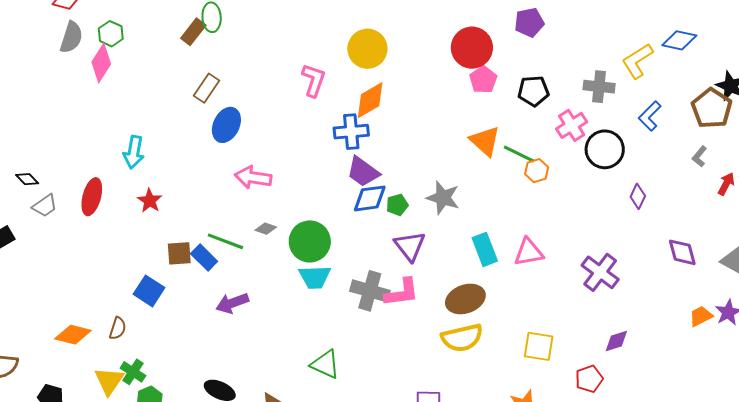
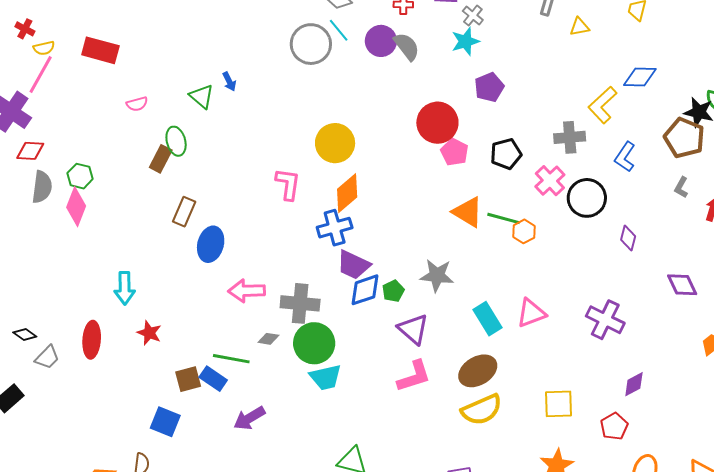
gray cross: (370, 291) -> (300, 303), moved

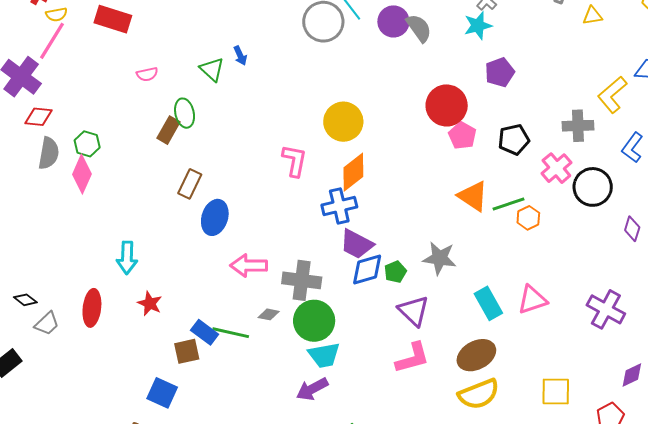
green line: (503, 218) -> (508, 204), turned -36
blue rectangle: (213, 379) -> (205, 332), moved
purple arrow: (249, 418) -> (312, 389), moved

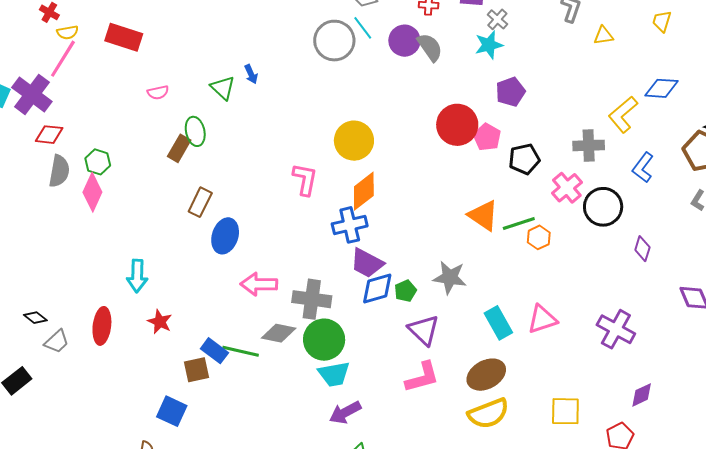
pink pentagon: (462, 136) -> (487, 137), moved
gray diamond: (269, 314) -> (279, 333), size x1.6
purple arrow: (312, 389) -> (345, 412), moved

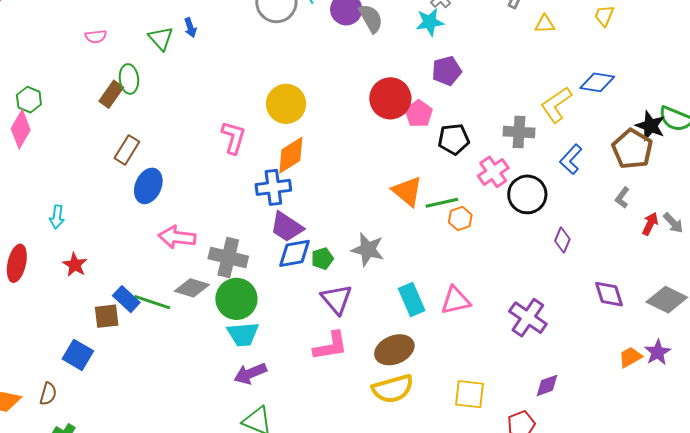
cyan arrow: (137, 276) -> (57, 217), size x0.7

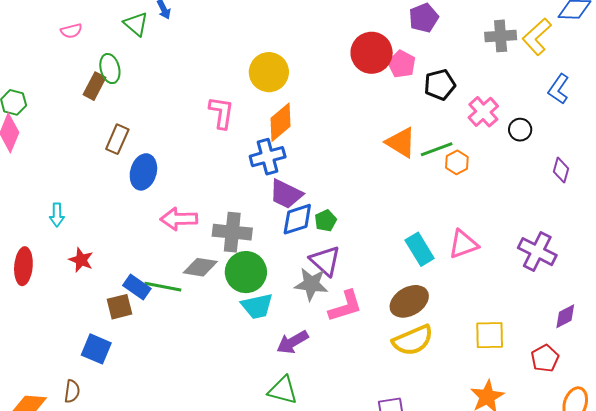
gray cross: (519, 132) -> (501, 36), moved
black circle: (527, 194) -> (520, 130), size x0.6
gray star: (368, 250) -> (311, 284), moved
purple triangle: (337, 299) -> (325, 261), moved
purple arrow: (250, 374) -> (292, 342), moved

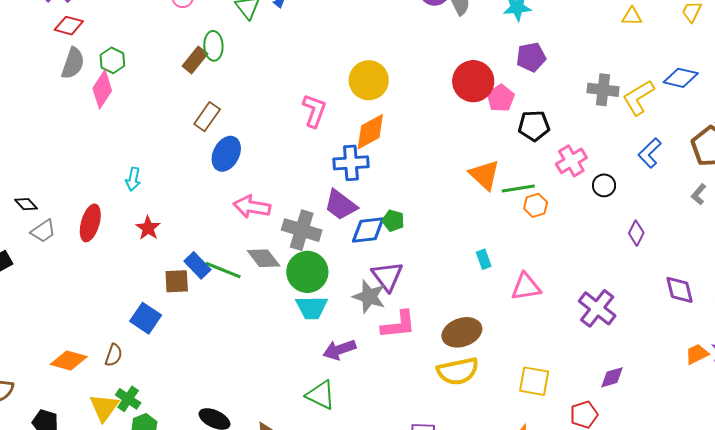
purple trapezoid: (286, 194) -> (341, 205), moved
green pentagon: (326, 221) -> (393, 221), moved, turned 30
cyan rectangle: (420, 249) -> (484, 259), moved, size x0.6
gray diamond: (200, 267) -> (264, 258), turned 32

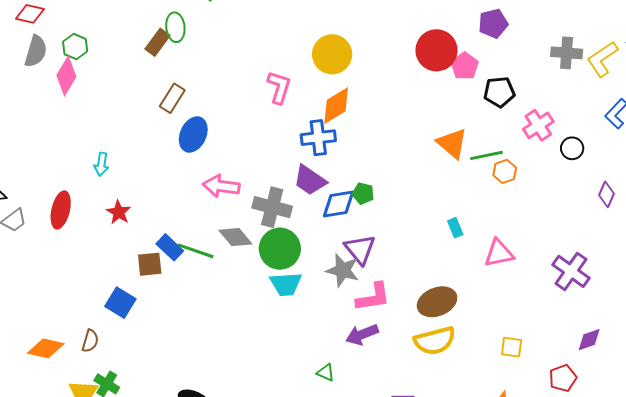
purple arrow: (339, 350) -> (362, 335), moved
yellow square: (534, 381) -> (512, 347), size x0.7
green triangle: (321, 395) -> (326, 372), moved, size x0.6

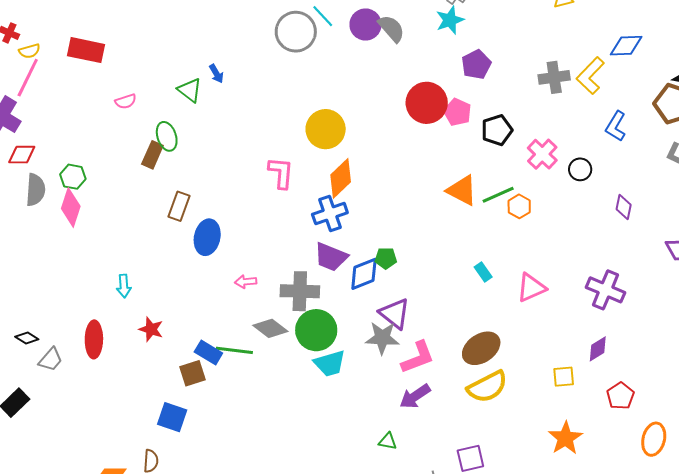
pink arrow: (221, 186) -> (246, 282), size x0.6
purple diamond: (589, 340) -> (598, 349), moved

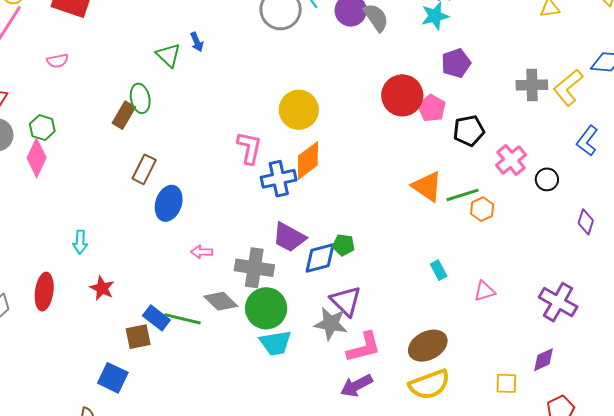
pink semicircle: (126, 101) -> (58, 61), moved
blue cross: (330, 214) -> (279, 179), moved
pink triangle: (531, 288) -> (485, 291), size x0.7

